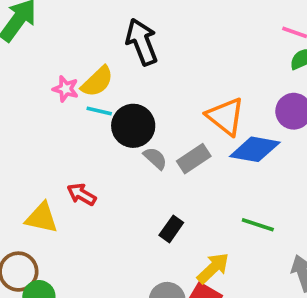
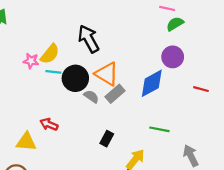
black arrow: (142, 42) -> (89, 39), moved
orange triangle: (226, 116) -> (107, 74), moved
blue diamond: (255, 149) -> (152, 83), turned -32

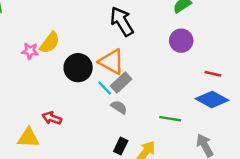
black arrow: (89, 39) -> (122, 21), moved
cyan line: (53, 72) -> (105, 88), moved, turned 42
blue diamond: (152, 83) -> (212, 99), moved, turned 60
gray semicircle: (91, 97) -> (119, 107), moved
black rectangle: (107, 139) -> (121, 146), moved

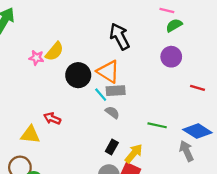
gray rectangle: (121, 83) -> (116, 91), turned 36
blue diamond: (212, 99) -> (197, 131), moved

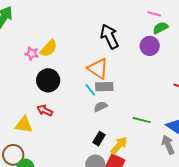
purple circle: (171, 57) -> (150, 46), moved
black circle: (78, 75) -> (48, 80), moved
gray semicircle: (112, 112) -> (101, 107), turned -64

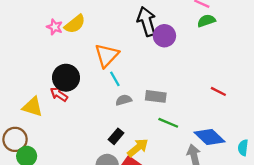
purple circle: (150, 46) -> (164, 36), moved
orange triangle: (98, 69) -> (107, 55), moved, turned 30
black circle: (48, 80) -> (66, 78), moved
gray rectangle: (104, 87) -> (156, 96), moved

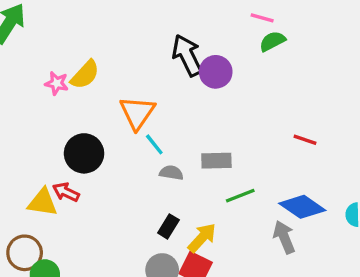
red arrow: (59, 94) -> (66, 192), moved
gray semicircle: (124, 100) -> (171, 173), turned 35
green line: (168, 123) -> (240, 196), turned -36

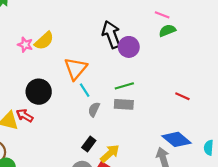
gray semicircle: (171, 173) -> (94, 109), turned -80
green line: (240, 196) -> (124, 86), moved

